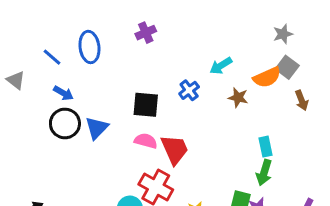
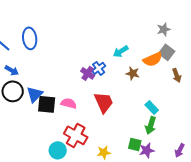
purple cross: (146, 33) -> (88, 73), moved, turned -32
black square: (146, 105) -> (47, 104), moved
cyan rectangle: (266, 147) -> (152, 107), turned -32
red trapezoid: (175, 149) -> (104, 102), moved

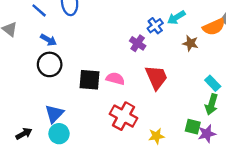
blue cross: (99, 68) -> (155, 26), moved
blue triangle: (35, 94) -> (54, 114), moved
cyan circle: (58, 150) -> (59, 134), moved

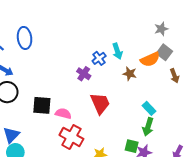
cyan arrow: (176, 18) -> (117, 51), turned -77
pink semicircle: (115, 79) -> (63, 114), moved

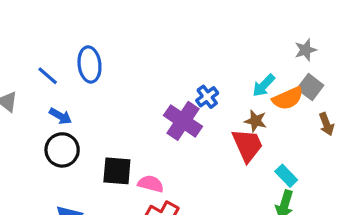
cyan arrow: (117, 51) -> (264, 85), moved, turned 63
purple cross: (84, 74) -> (183, 121), size x1.6
red trapezoid: (100, 103) -> (247, 145), moved

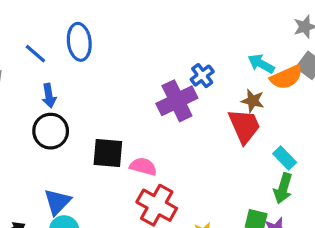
cyan arrow: (264, 85) -> (261, 64), turned 75
blue arrow: (60, 116) -> (49, 96), turned 50
purple cross: (183, 121) -> (177, 101), turned 30

